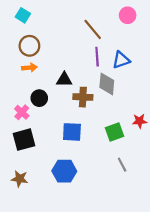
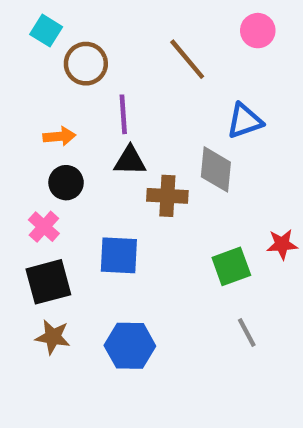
brown circle: (29, 46) -> (86, 64), moved
purple line: (97, 57) -> (123, 114), moved
black circle: (39, 98) -> (66, 183), moved
blue square: (72, 132) -> (119, 255), moved
brown star: (20, 179) -> (53, 337), moved

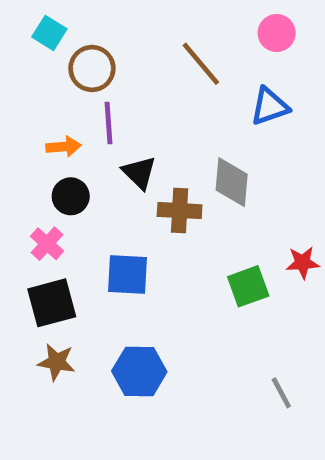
purple line: (123, 114) -> (109, 123), moved
blue triangle: (245, 121) -> (270, 106), moved
black triangle: (130, 161) -> (139, 173), turned 44
gray line: (247, 333) -> (281, 393), moved

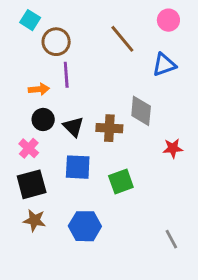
black triangle: (139, 173) -> (73, 127), moved
red star: (303, 263) -> (173, 148), moved
green square: (248, 286) -> (121, 181), moved

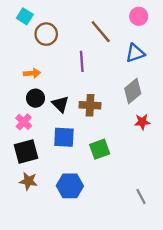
purple line: (66, 75) -> (82, 61), moved
gray diamond: (141, 111) -> (133, 91), moved, turned 45

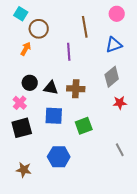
brown line: (101, 32) -> (85, 27), turned 30
orange arrow: (32, 73) -> (26, 49), moved, turned -56
black triangle: (60, 104) -> (51, 88), turned -35
brown star: (28, 181) -> (24, 170), moved
gray line: (141, 197) -> (120, 150), moved

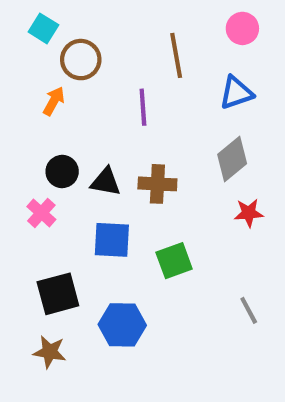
black square: (22, 128) -> (58, 294), moved

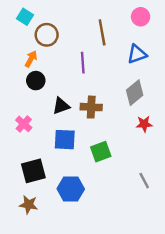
black circle: (62, 172) -> (36, 81), moved
black triangle: (106, 182) -> (61, 106), turned -30

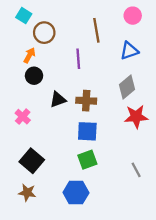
red star: (144, 124) -> (136, 117), size x1.5
blue square: (65, 140) -> (87, 131), moved
green square: (101, 152) -> (87, 160), moved
black square: (33, 171) -> (32, 161), turned -35
blue hexagon: (71, 189) -> (76, 193), moved

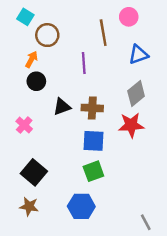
pink circle: (133, 16) -> (129, 17), moved
red star: (136, 117) -> (131, 125), moved
gray line: (136, 170) -> (146, 222), moved

